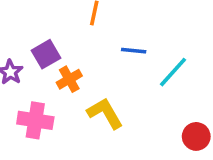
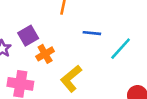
yellow L-shape: (105, 113) -> (71, 79), turned -100

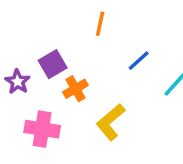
blue line: (92, 33) -> (139, 61), turned -48

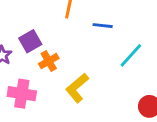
blue line: (139, 61) -> (103, 26), moved, turned 48

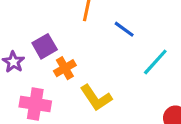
blue line: (103, 26) -> (124, 29), turned 30
yellow L-shape: (77, 88) -> (96, 98), turned -84

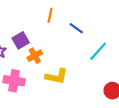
yellow L-shape: (96, 98) -> (57, 76), turned -45

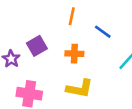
orange cross: (35, 56) -> (74, 54), moved, turned 32

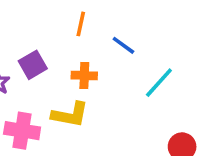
yellow L-shape: (80, 89) -> (70, 115), moved

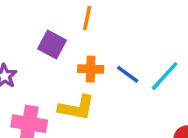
blue line: (123, 45) -> (128, 74), moved
purple square: (33, 65) -> (52, 44), moved, turned -32

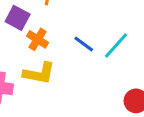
orange cross: (91, 69) -> (38, 39), moved, turned 30

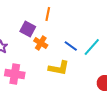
yellow L-shape: (39, 73) -> (59, 68), moved

